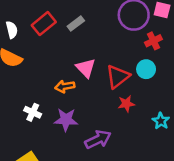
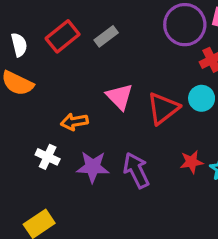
orange arrow: (65, 86) -> (74, 122), moved
red star: (126, 104) -> (192, 162), moved
purple arrow: (98, 139) -> (136, 170), moved, turned -90

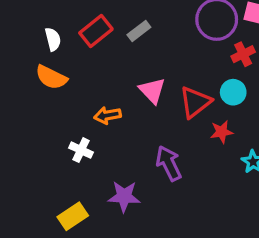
red star: (192, 162) -> (222, 132), moved
purple star: (93, 167) -> (124, 196), moved

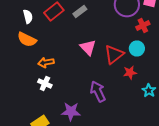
orange arrow: (108, 115) -> (46, 62), moved

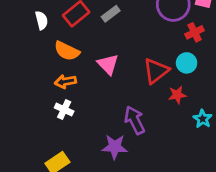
orange semicircle: (27, 40) -> (67, 51), moved
pink triangle: (88, 48) -> (108, 64), moved
purple star: (71, 112) -> (115, 147), moved

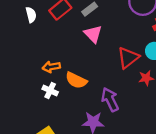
orange semicircle: (67, 51) -> (76, 80), moved
pink triangle: (108, 64) -> (93, 34), moved

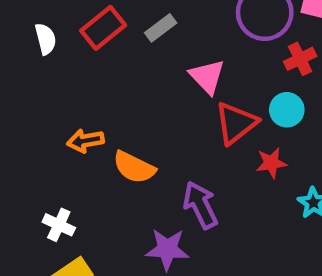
pink triangle: (93, 34) -> (207, 77), moved
white cross: (50, 90) -> (59, 225), moved

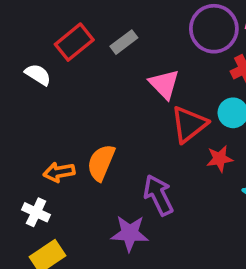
white semicircle: (46, 39) -> (38, 75), moved, turned -44
orange arrow: (85, 141) -> (59, 172), moved
orange semicircle: (134, 167) -> (101, 163), turned 87

